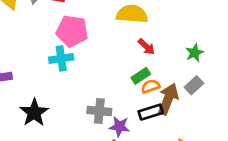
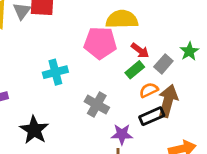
pink pentagon: (72, 31) -> (100, 43), moved
green rectangle: (141, 76) -> (135, 70), moved
gray rectangle: (194, 85) -> (163, 64), moved
gray cross: (99, 111) -> (97, 104), moved, turned 30

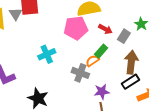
green rectangle: (135, 70) -> (101, 51), moved
orange semicircle: (149, 90) -> (92, 61), moved
black rectangle: (152, 116) -> (131, 82), moved

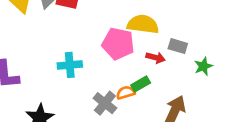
red arrow: (105, 29) -> (156, 58), turned -32
gray rectangle: (124, 36) -> (178, 46), moved, turned 56

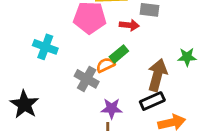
cyan cross: (70, 65) -> (45, 47), turned 35
green star: (203, 66) -> (187, 57), moved, turned 30

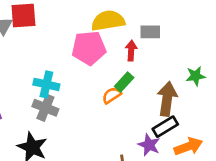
red arrow: (129, 25) -> (131, 51), turned -84
gray cross: (87, 79) -> (45, 108), moved
purple star: (112, 108) -> (149, 145), moved, turned 30

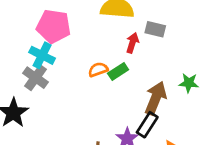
pink pentagon: (89, 48) -> (54, 26), moved
orange semicircle: (112, 95) -> (98, 70), moved
black rectangle: (165, 127) -> (147, 125), turned -40

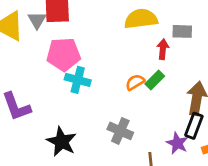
pink pentagon: (54, 26) -> (63, 54), moved
gray cross: (36, 78) -> (120, 131), moved

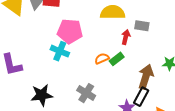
pink pentagon: (63, 54) -> (70, 31), moved
black star: (62, 142) -> (42, 95), turned 30

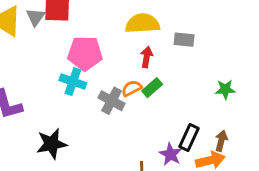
red arrow: (126, 37) -> (147, 57), moved
brown arrow: (146, 77) -> (221, 141), moved, size x0.6
gray cross: (86, 93) -> (112, 101), moved

